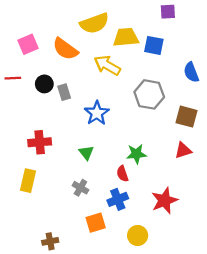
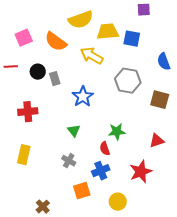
red cross: (40, 142) -> (28, 112), moved
red triangle: (183, 150) -> (157, 141), moved
brown cross: (50, 241) -> (43, 207), turned -32

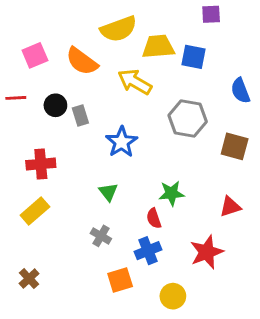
yellow rectangle: (24, 155) -> (35, 211), moved, turned 36
brown cross: (43, 207) -> (29, 279), moved

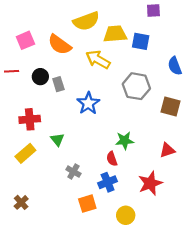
green triangle: (108, 192) -> (57, 140), moved

